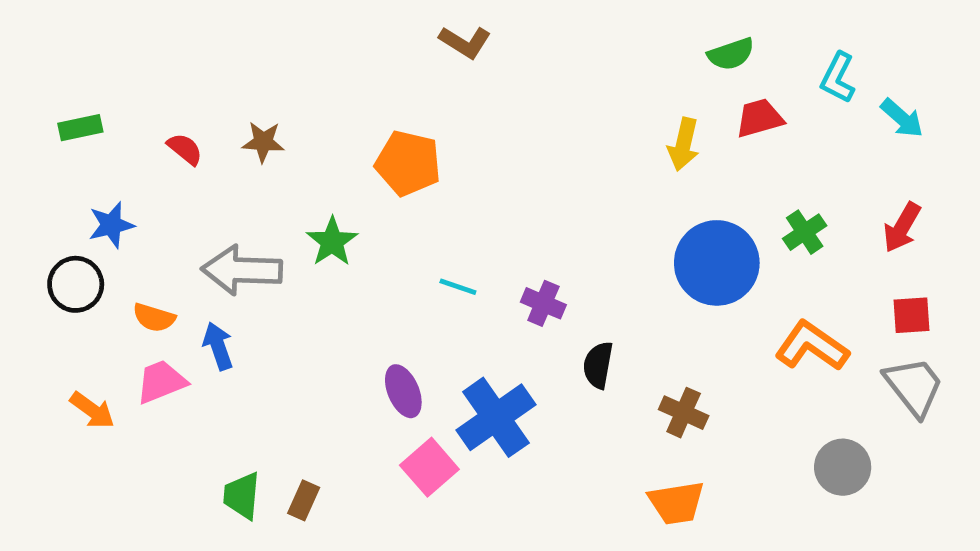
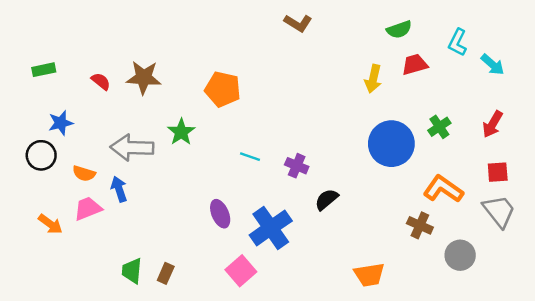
brown L-shape: (465, 42) -> (298, 23), moved
brown star: (263, 142) -> (144, 77), size x1.5
black semicircle: (598, 365) -> (327, 199), turned 40
brown cross: (684, 413) -> (420, 225), moved
pink square: (429, 467) -> (241, 271), moved

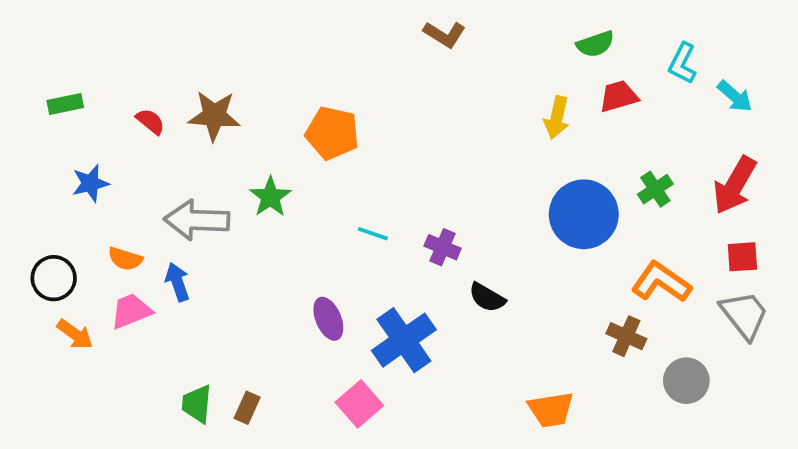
red arrow: (493, 124) -> (735, 185), size x1.4
black circle: (41, 155) -> (54, 278), moved
black semicircle: (327, 199) -> (487, 297), turned -110

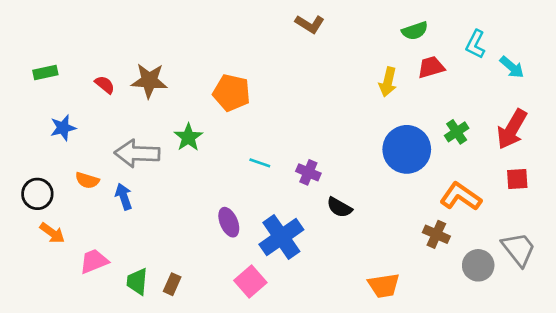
pink trapezoid: (131, 311) -> (94, 261), moved
gray trapezoid: (744, 315) -> (519, 249), moved

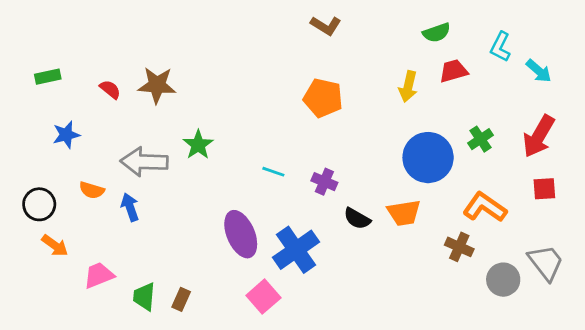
orange pentagon: (231, 93) -> (323, 98), moved
purple ellipse: (229, 222) -> (241, 234), size x1.5
orange trapezoid: (384, 286) -> (404, 213), moved

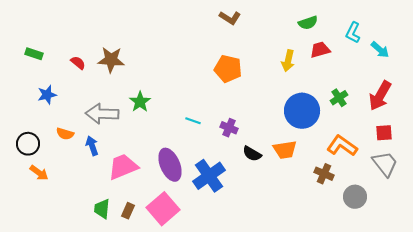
green rectangle: (48, 77) -> (34, 54), turned 30
gray trapezoid: (546, 263) -> (385, 164), moved
pink trapezoid: (99, 275) -> (123, 167), moved, size x1.4
pink square: (263, 297) -> (163, 209), moved, size x1.4

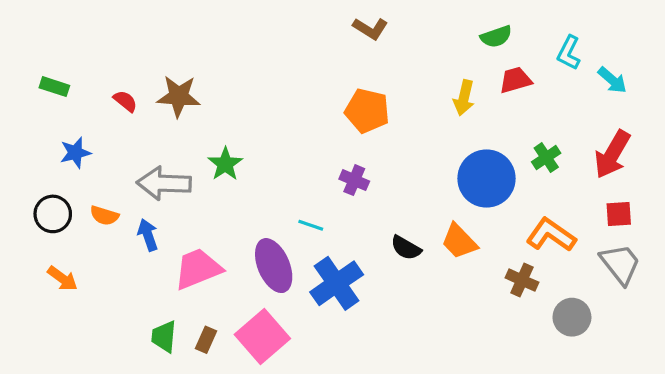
cyan line: (193, 121) -> (311, 225), moved
purple cross: (229, 128) -> (354, 180), moved
black circle: (28, 144) -> (53, 214), moved
orange trapezoid: (285, 150) -> (459, 241), turned 55

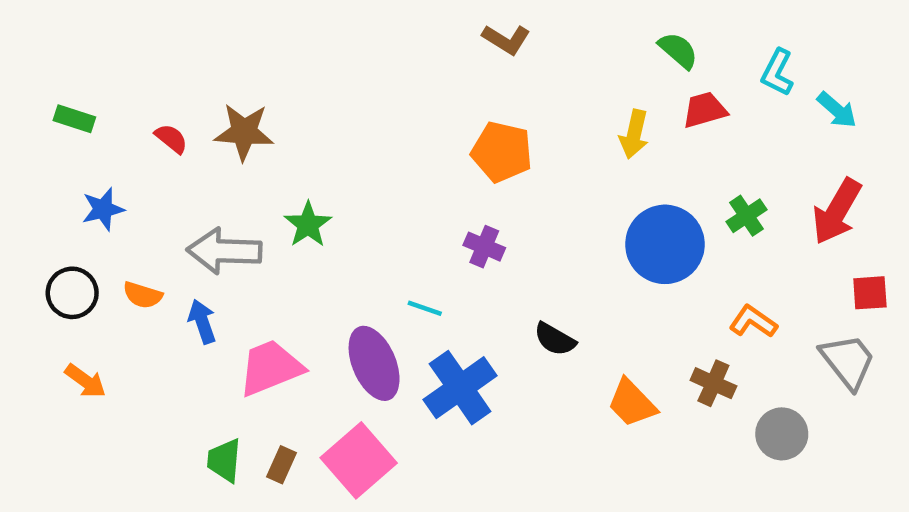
green semicircle: (496, 37) -> (678, 50), turned -120
red square: (619, 214) -> (870, 293), moved
orange L-shape: (551, 235) -> (753, 321), size x0.7
orange trapezoid: (459, 241) -> (632, 403), moved

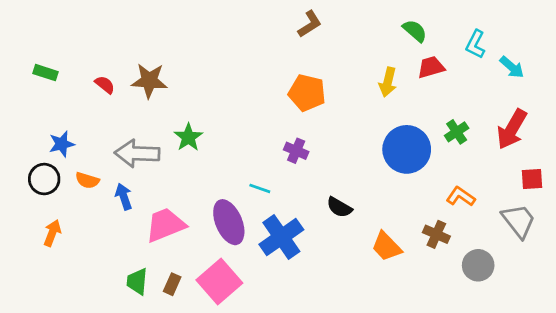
brown L-shape: (506, 39) -> (310, 24), turned -64
blue star: (103, 209) -> (62, 144), moved
orange arrow: (85, 381) -> (52, 233), turned -105

